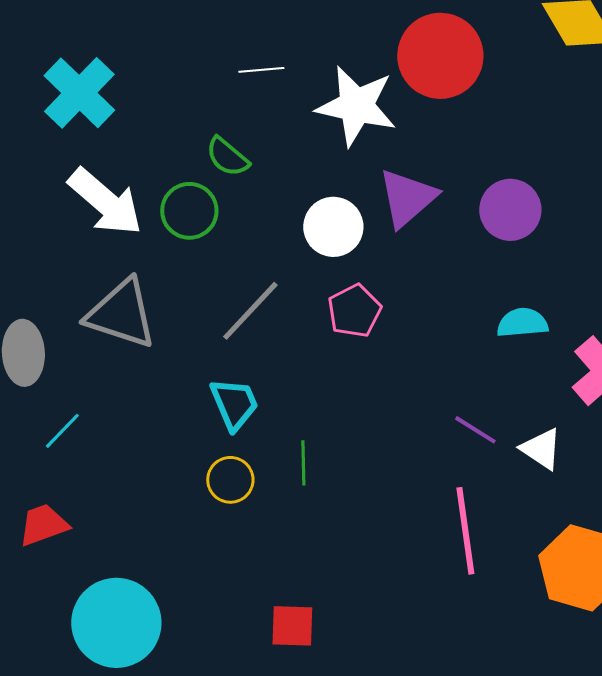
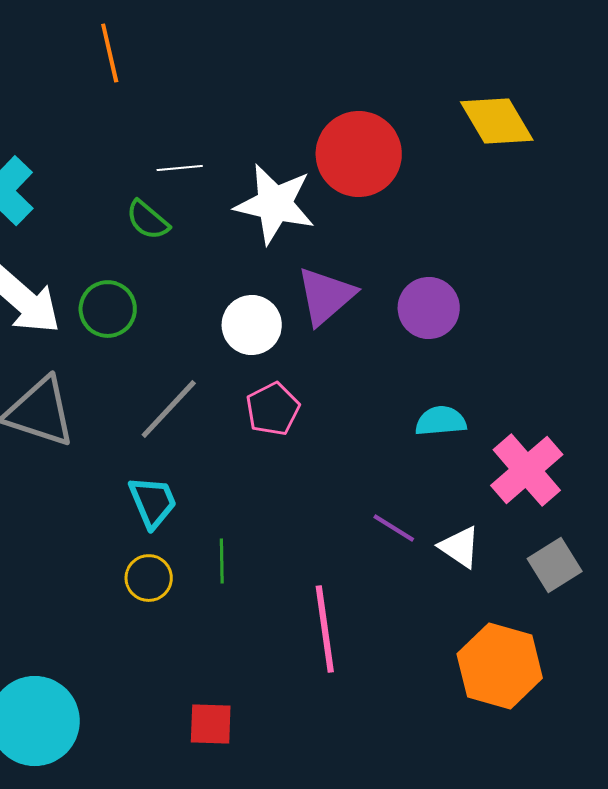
green semicircle: (227, 157) -> (148, 220), moved
pink line: (465, 531) -> (325, 629), moved

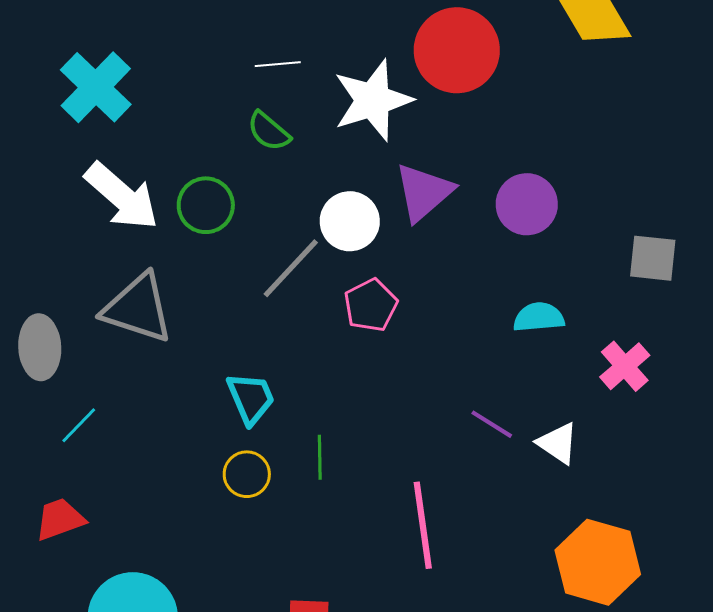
white star: (275, 204) -> (373, 100), turned -30
green semicircle: (148, 220) -> (269, 131), moved
gray line: (169, 409) -> (291, 268), moved
pink cross: (527, 470) -> (625, 366), size x0.7
gray square: (555, 565) -> (653, 258), moved, turned 38

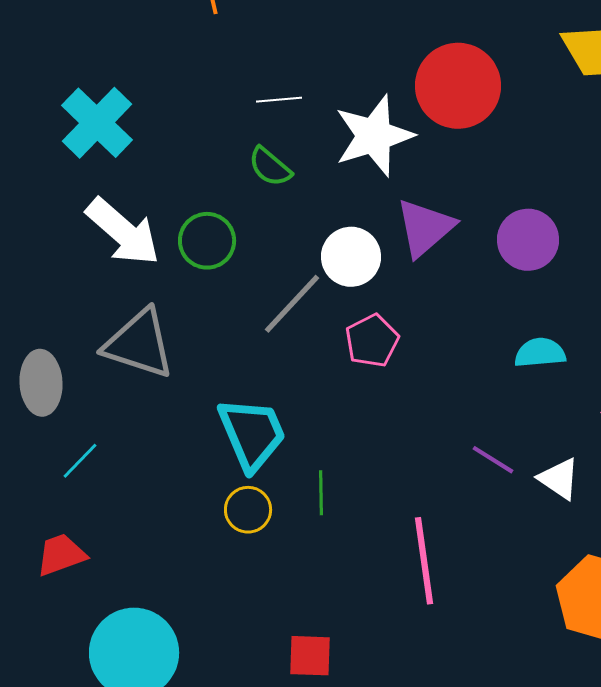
cyan trapezoid: (251, 398) -> (252, 434), size x1.4

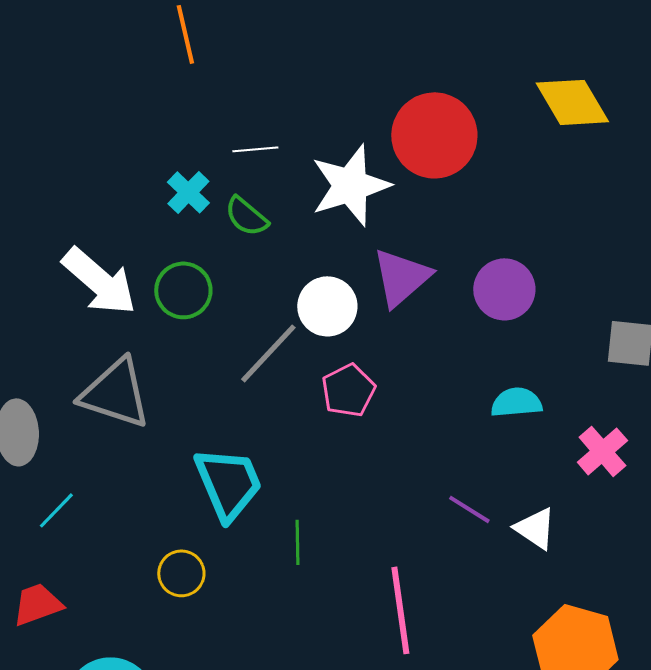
cyan cross: (97, 123) -> (188, 192), moved, size x0.6
yellow circle: (248, 510) -> (181, 573), moved

